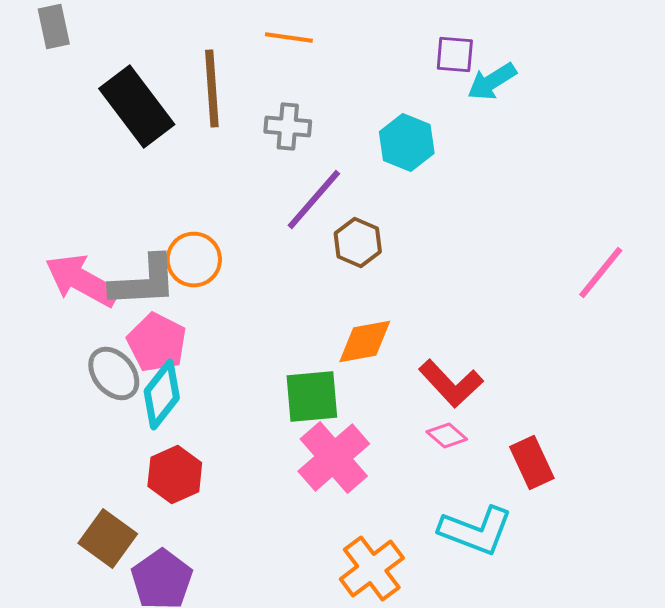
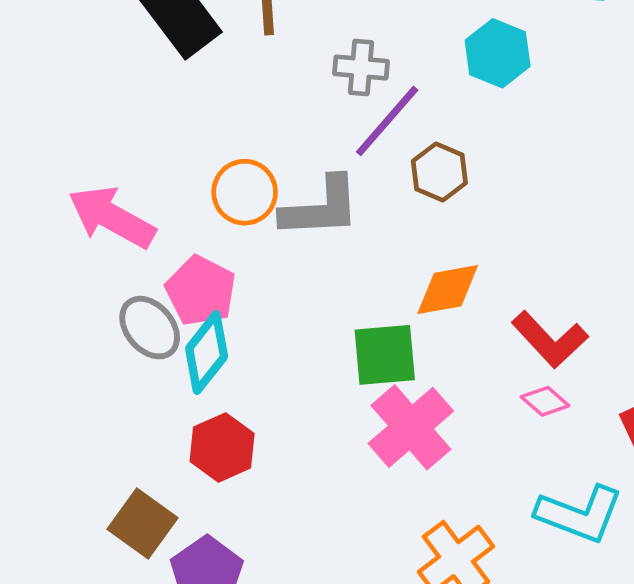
gray cross: (288, 126) -> (361, 68), moved
gray L-shape: (144, 282) -> (321, 208), moved

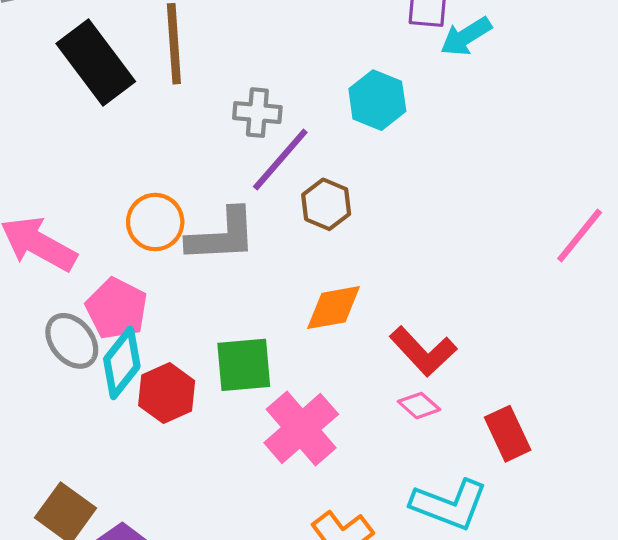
green square: (385, 355) -> (244, 365), moved
red hexagon: (222, 448) -> (167, 393), moved

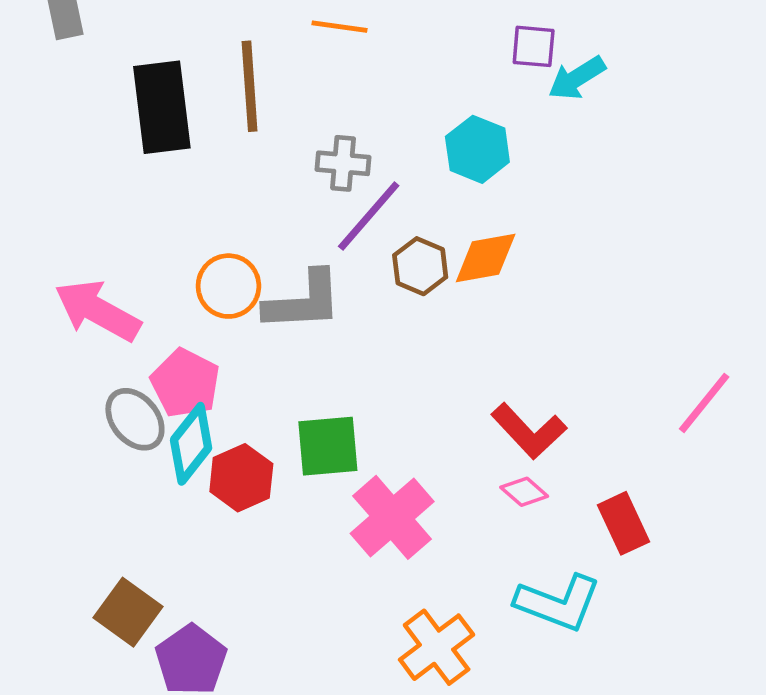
black rectangle: (96, 62) -> (162, 107), turned 30
pink line: (580, 236) -> (704, 403), moved
orange diamond: (334, 308) -> (486, 258), moved

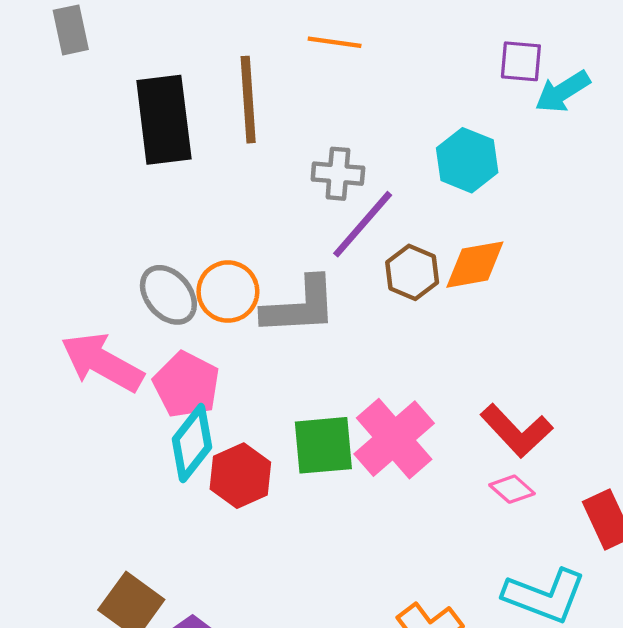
pink arrow: (98, 311) -> (102, 362), moved
gray ellipse: (135, 419) -> (168, 295), moved
pink cross: (392, 517) -> (394, 439), moved

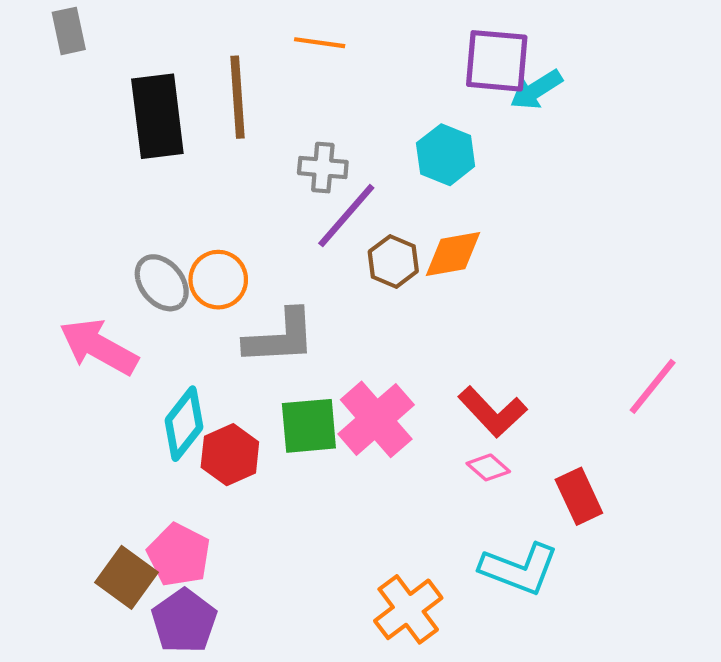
purple square: (521, 61) -> (497, 61), size x1.6
gray L-shape: (300, 306) -> (280, 337), moved
pink pentagon: (186, 385) -> (179, 555), moved

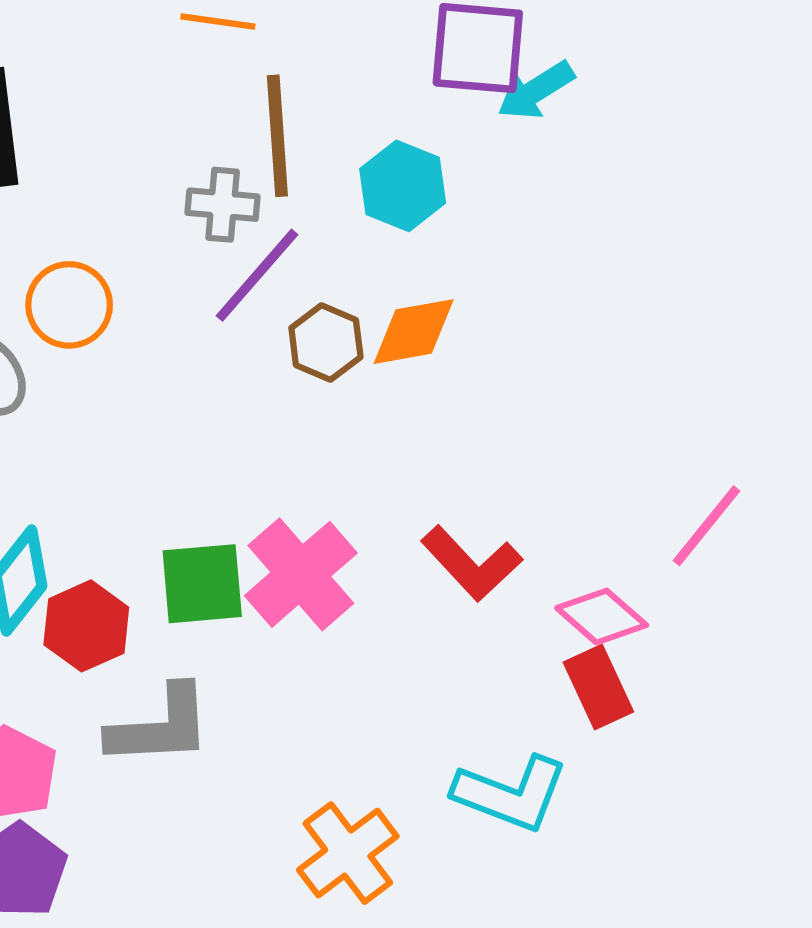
brown line: (237, 97) -> (277, 136), moved
orange circle: (218, 280) -> (69, 305), moved
gray L-shape: (280, 337) -> (160, 726), moved
pink diamond: (488, 467) -> (602, 617), moved, size x1.4

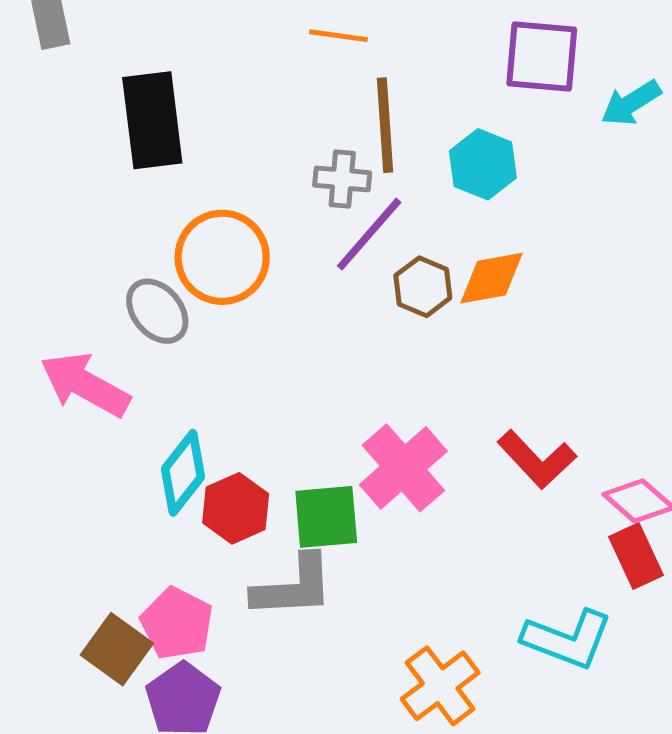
cyan arrow: (536, 90) -> (631, 103), moved
orange circle: (69, 305) -> (222, 257), size x1.4
green square: (202, 584) -> (326, 517), moved

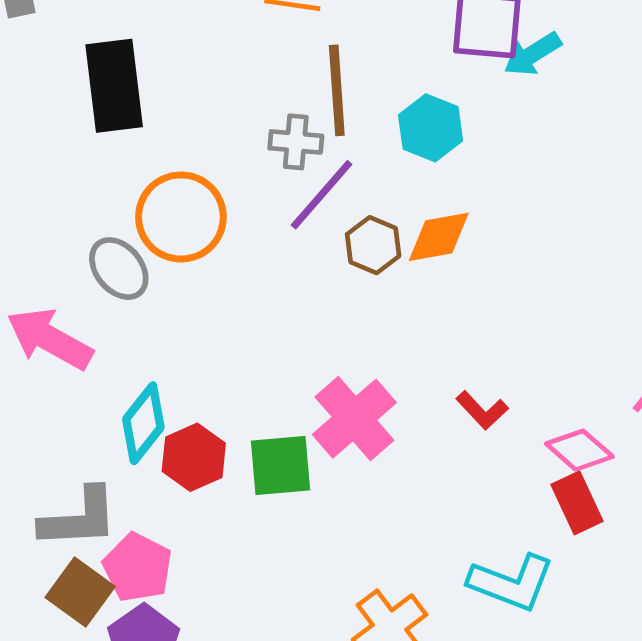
cyan arrow: (631, 103) -> (533, 54), moved
red L-shape: (537, 459) -> (482, 410), size x0.7
gray L-shape: (293, 587) -> (79, 518), moved

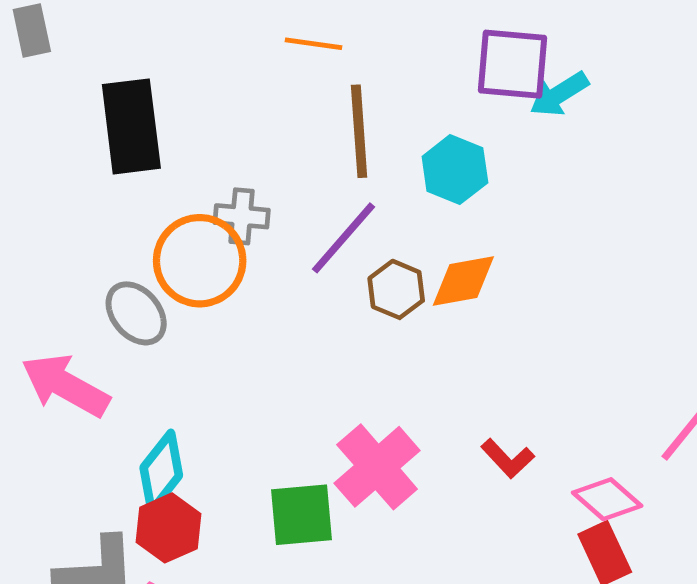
gray cross: (296, 142) -> (242, 216), moved
red hexagon: (194, 457) -> (168, 528), moved

